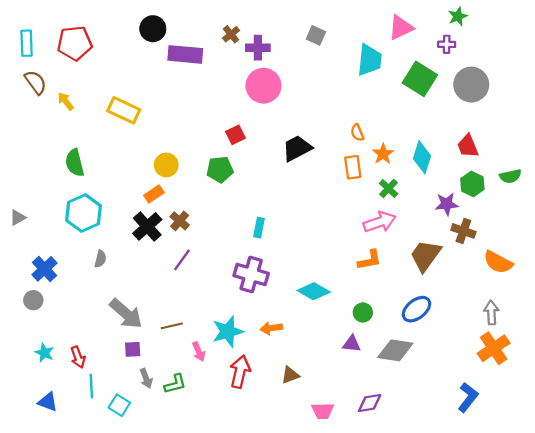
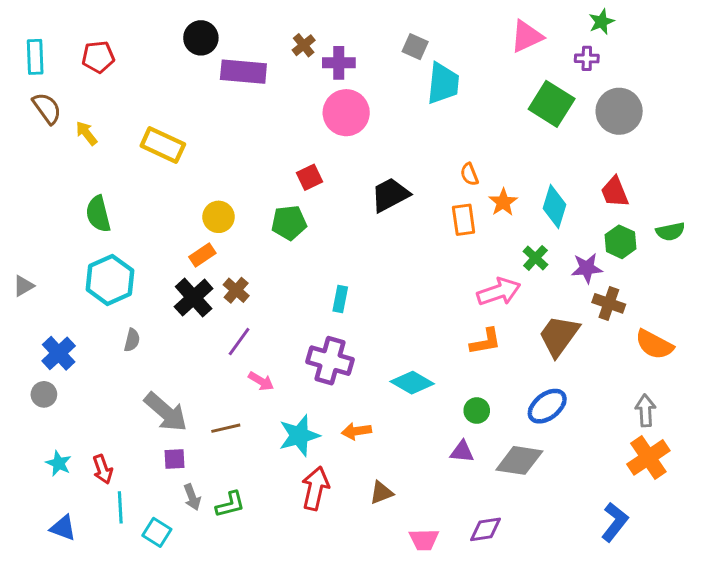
red pentagon: (75, 43) -> (98, 57), size x0.7
cyan trapezoid: (370, 60) -> (443, 83), moved
green cross: (389, 188) -> (535, 258), moved
pink arrow: (199, 352) -> (261, 381), moved, turned -36

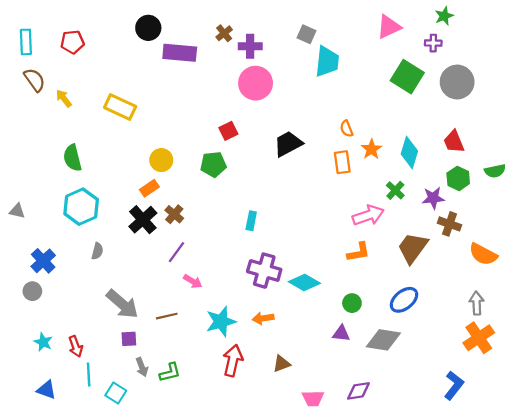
gray triangle: (23, 286) -> (17, 211), turned 42
purple cross: (330, 361) -> (264, 271), moved

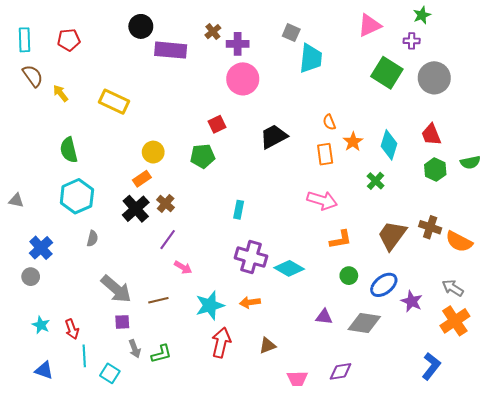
purple star: (433, 198) -> (412, 301), moved, turned 30
pink arrow: (368, 215) -> (322, 200), moved, turned 36
brown cross: (450, 224) -> (430, 227), moved
green circle: (352, 303) -> (349, 276), moved
gray arrow: (477, 303) -> (453, 288), turned -55

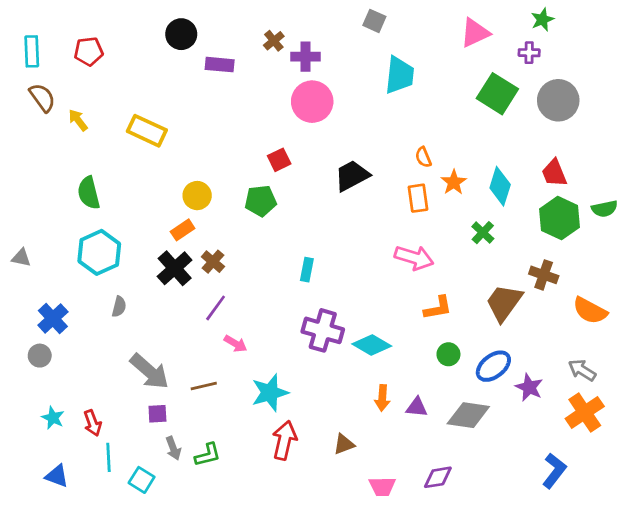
gray square: (291, 33) -> (374, 21), moved
purple rectangle: (171, 50) -> (220, 65), size x0.7
green hexagon: (435, 170) -> (560, 218), size x1.4
brown cross: (430, 227) -> (544, 275), moved
orange arrow: (250, 302) -> (382, 398), moved, turned -78

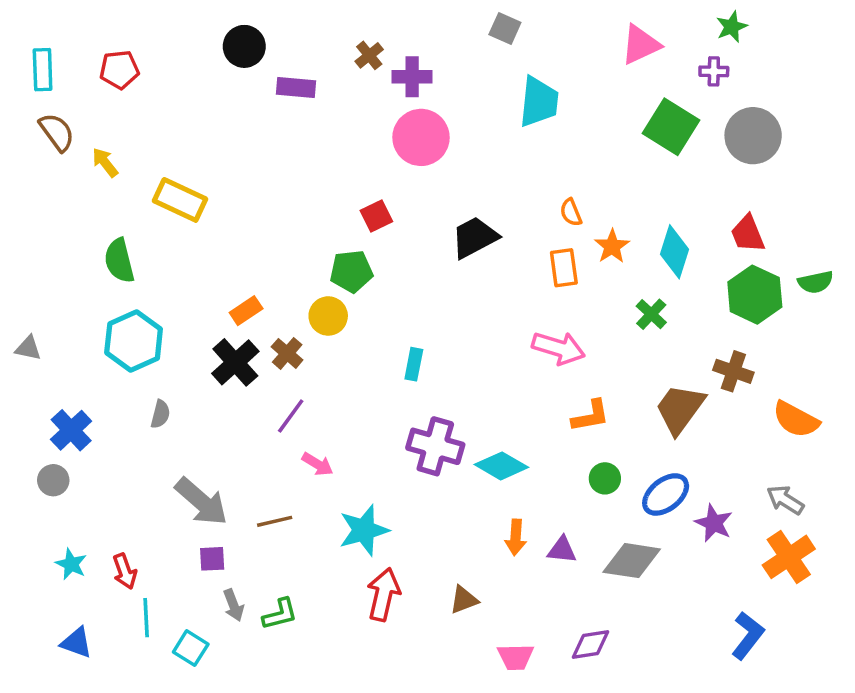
yellow rectangle: (147, 131) -> (180, 200), moved
yellow circle: (197, 196) -> (328, 316), moved

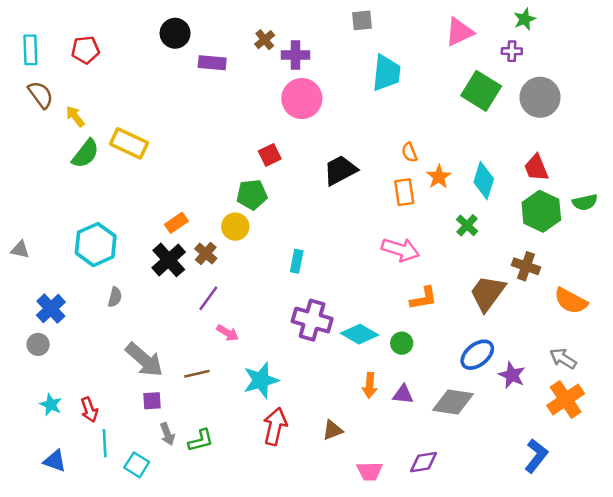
gray square: (505, 29) -> (362, 20), turned -30
green semicircle: (119, 261) -> (85, 154), moved, turned -128
green circle: (605, 478) -> (402, 343), moved

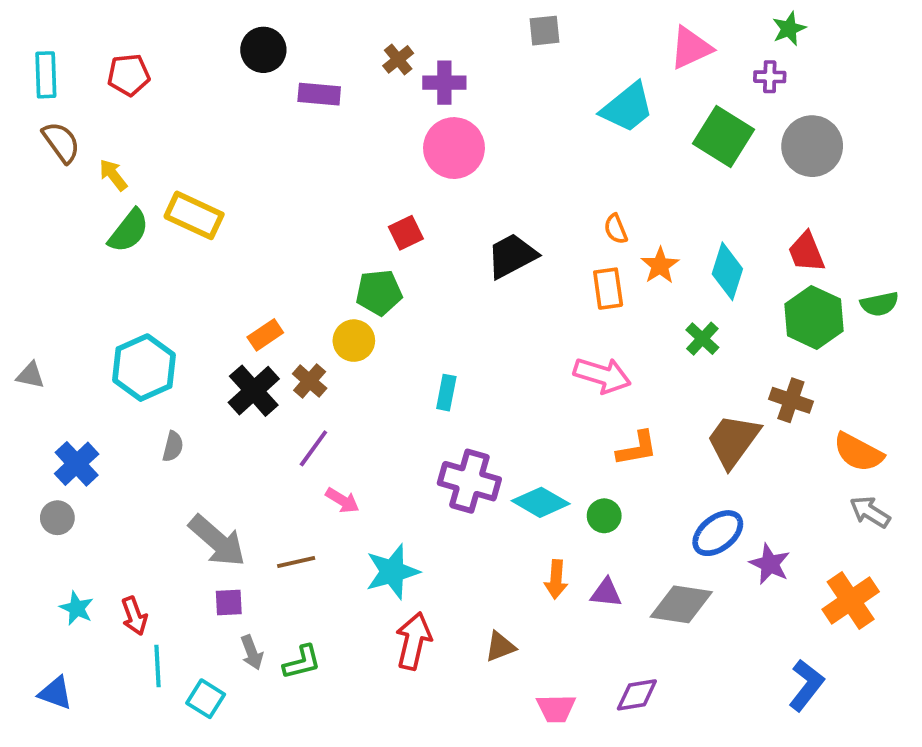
cyan trapezoid: (386, 73) -> (627, 108), moved, turned 45
gray arrow: (563, 358) -> (870, 512), moved
blue triangle: (55, 461) -> (55, 693), moved

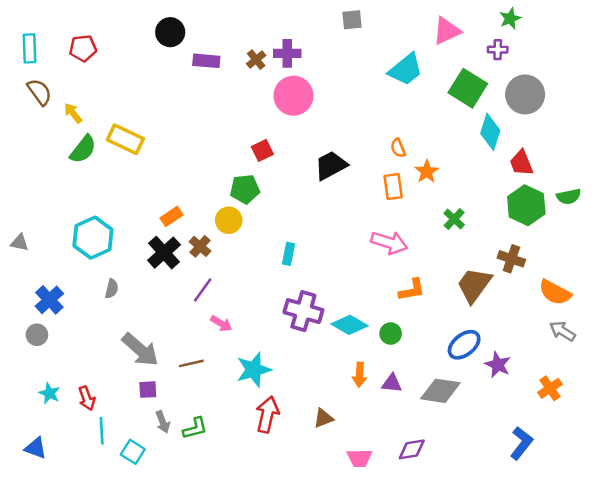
brown cross: (398, 59) -> (256, 60), moved
cyan diamond: (727, 271) -> (490, 132), moved
orange cross: (851, 601) -> (550, 388), size x0.7

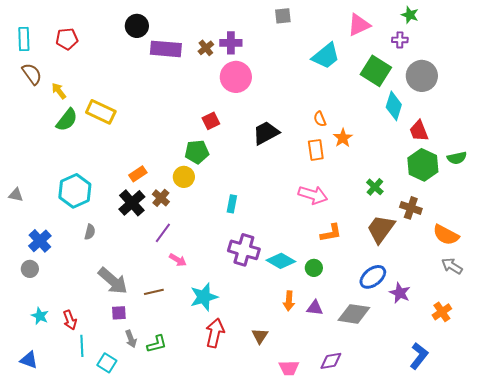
green star: (510, 18) -> (410, 15), turned -30
purple rectangle: (206, 61) -> (166, 49), size x1.4
green cross: (454, 219) -> (375, 187), moved
brown triangle: (323, 418) -> (260, 336), turned -36

